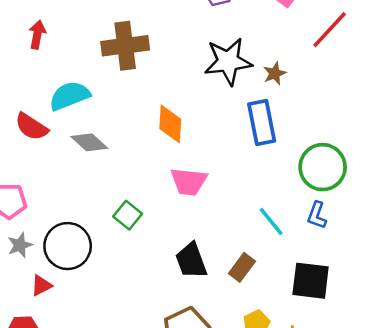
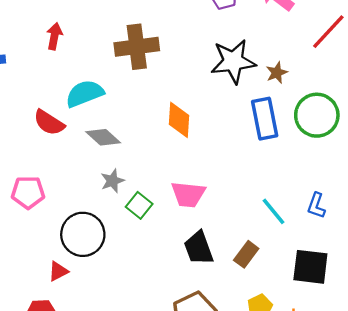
green circle: (323, 167) -> (317, 115), moved
pink trapezoid: (189, 182) -> (188, 194), moved
gray star: (20, 245) -> (112, 181), moved

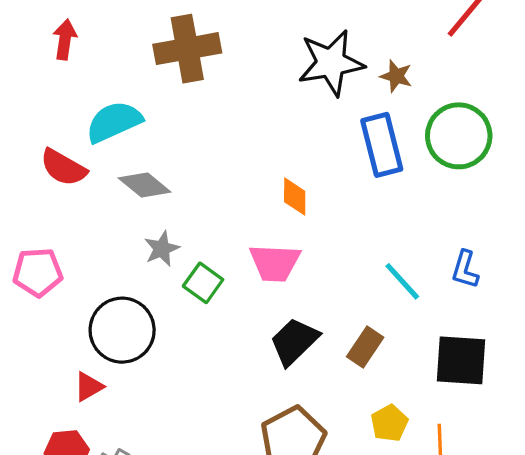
brown star: (277, 73) -> (396, 76), turned -30
orange diamond: (179, 120) -> (295, 196), moved, size x0.7
black trapezoid: (199, 248) -> (294, 341), turned 69

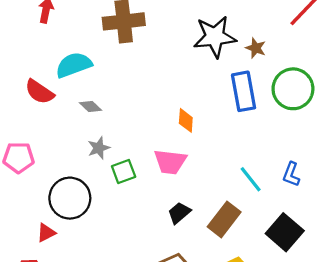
gray diamond: (145, 185) -> (91, 107), size x0.7
green square: (203, 283) -> (124, 172), turned 30
black trapezoid: (294, 341) -> (179, 213), size x0.7
brown rectangle: (365, 347) -> (224, 219), size x1.4
black square: (461, 360) -> (285, 232), turned 33

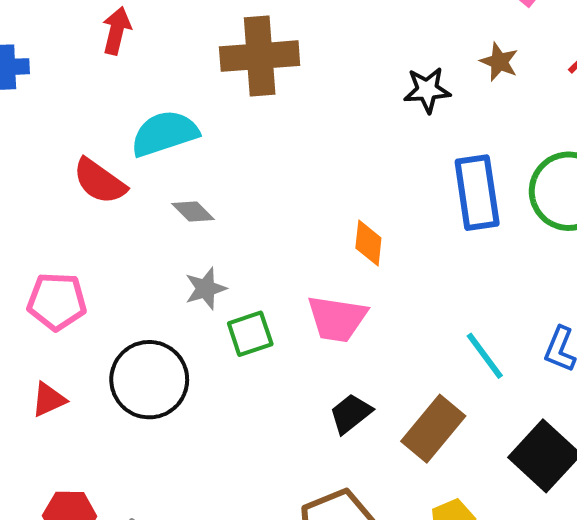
black star: (215, 37) -> (427, 90), size x0.6
brown star: (256, 48) -> (499, 62), moved
red triangle: (46, 233) -> (49, 400), moved

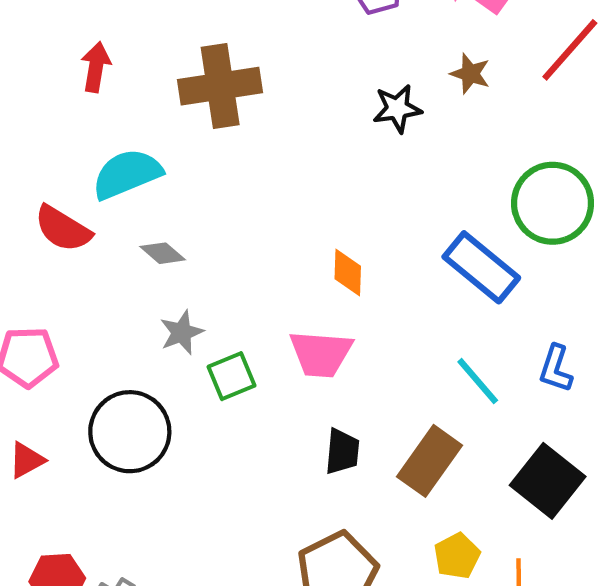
red arrow: (117, 31) -> (96, 67), moved
blue rectangle: (477, 193) -> (481, 267), moved, turned -38
black trapezoid: (351, 414) -> (342, 452), turned 138

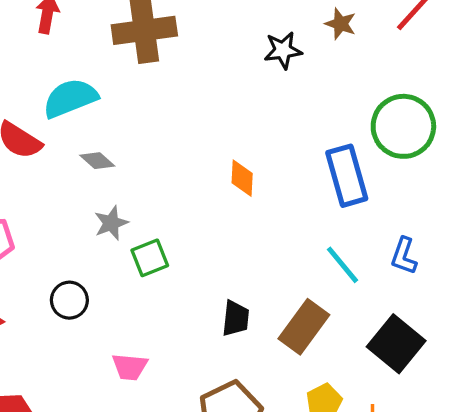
blue rectangle: (481, 267) -> (347, 176), turned 34
pink trapezoid: (321, 354) -> (130, 367), moved, size x0.7
black circle: (130, 432) -> (69, 300), size x0.6

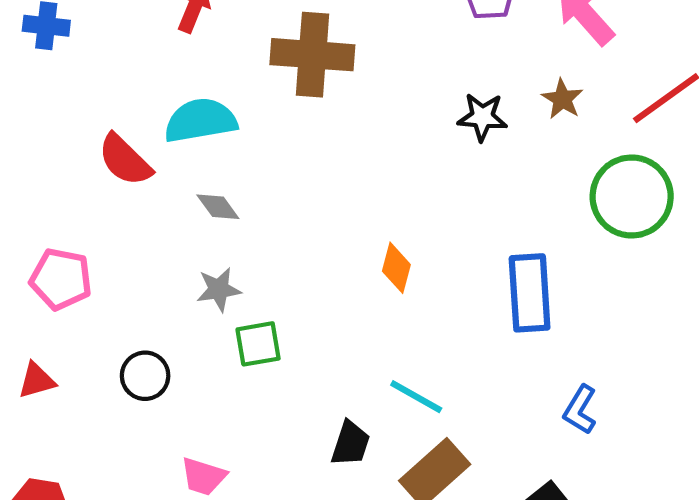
green circle: (403, 126) -> (632, 196), moved
cyan line: (343, 265) -> (416, 397), moved, turned -33

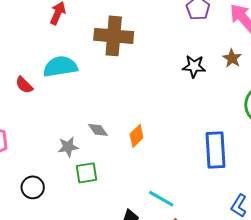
red semicircle: (125, 160) -> (24, 85), size x0.7
gray diamond: (218, 207) -> (98, 130), moved
orange diamond: (396, 268) -> (137, 136), moved, turned 30

